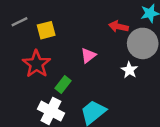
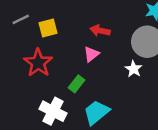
red arrow: (119, 27) -> (100, 31), moved
green rectangle: (63, 84) -> (77, 84), moved

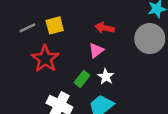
gray line: (21, 19) -> (27, 28), moved
white star: (134, 69) -> (106, 77), moved

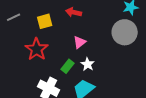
gray line: (27, 28) -> (14, 17), moved
red arrow: (105, 28) -> (74, 12), moved

